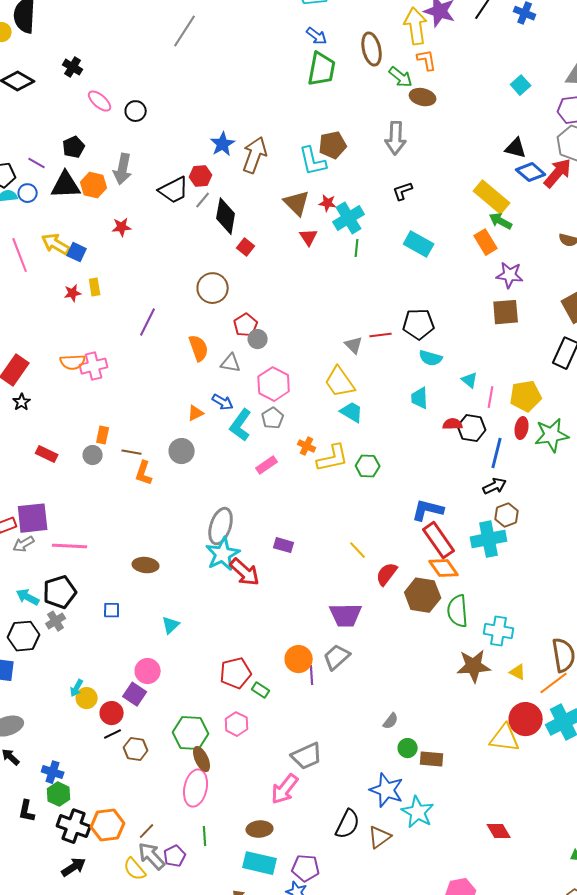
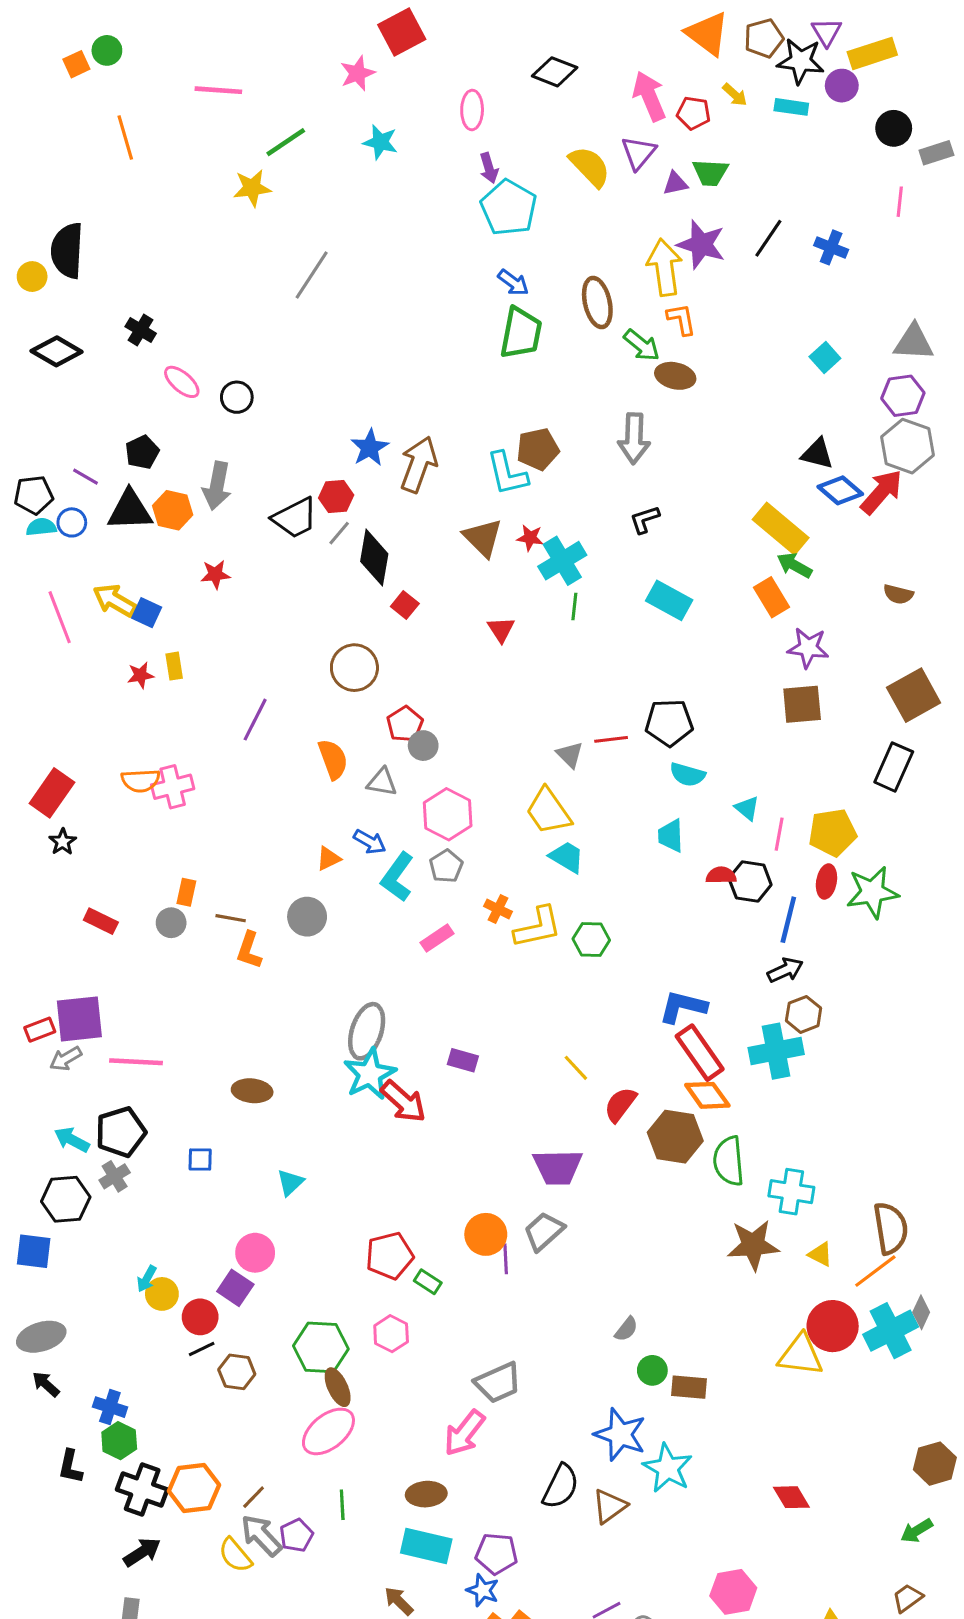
red triangle: (309, 237) -> (501, 629), moved
pink ellipse: (196, 788) -> (328, 1431), turned 39

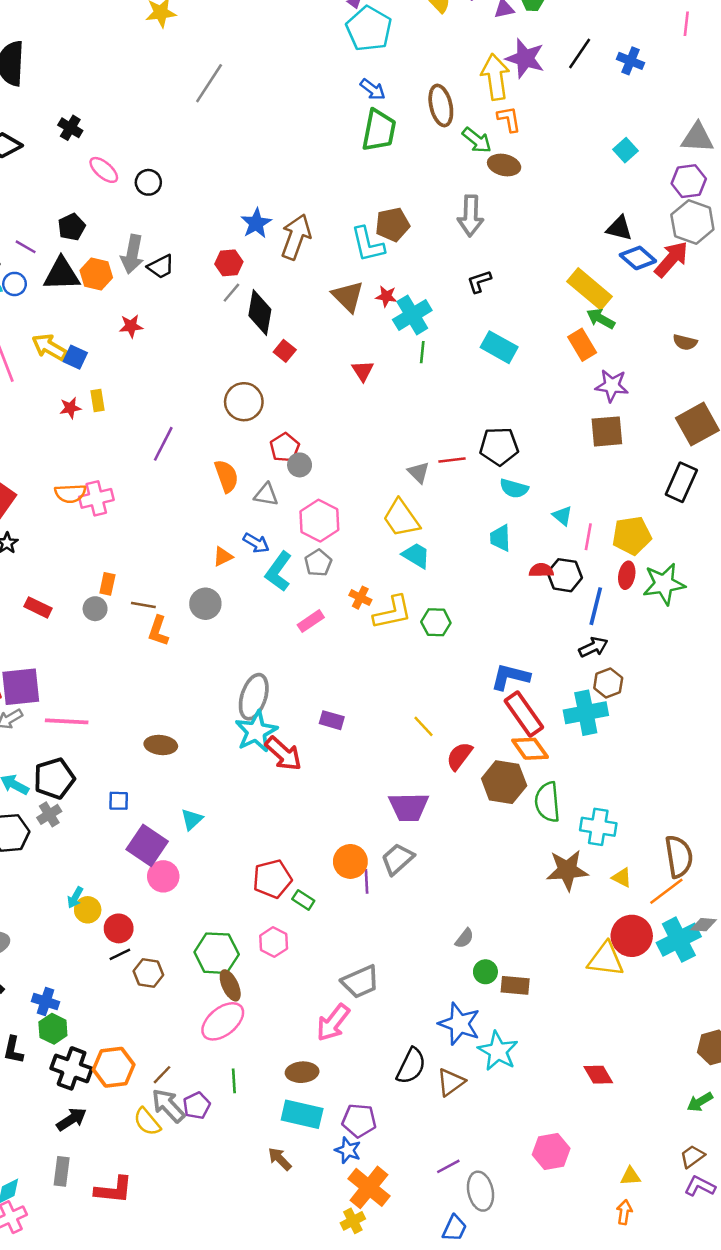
black trapezoid: (295, 518) -> (161, 267), moved, size x0.7
purple square: (235, 1288) -> (147, 845), moved, size x1.4
gray diamond: (921, 1312) -> (704, 925), turned 70

